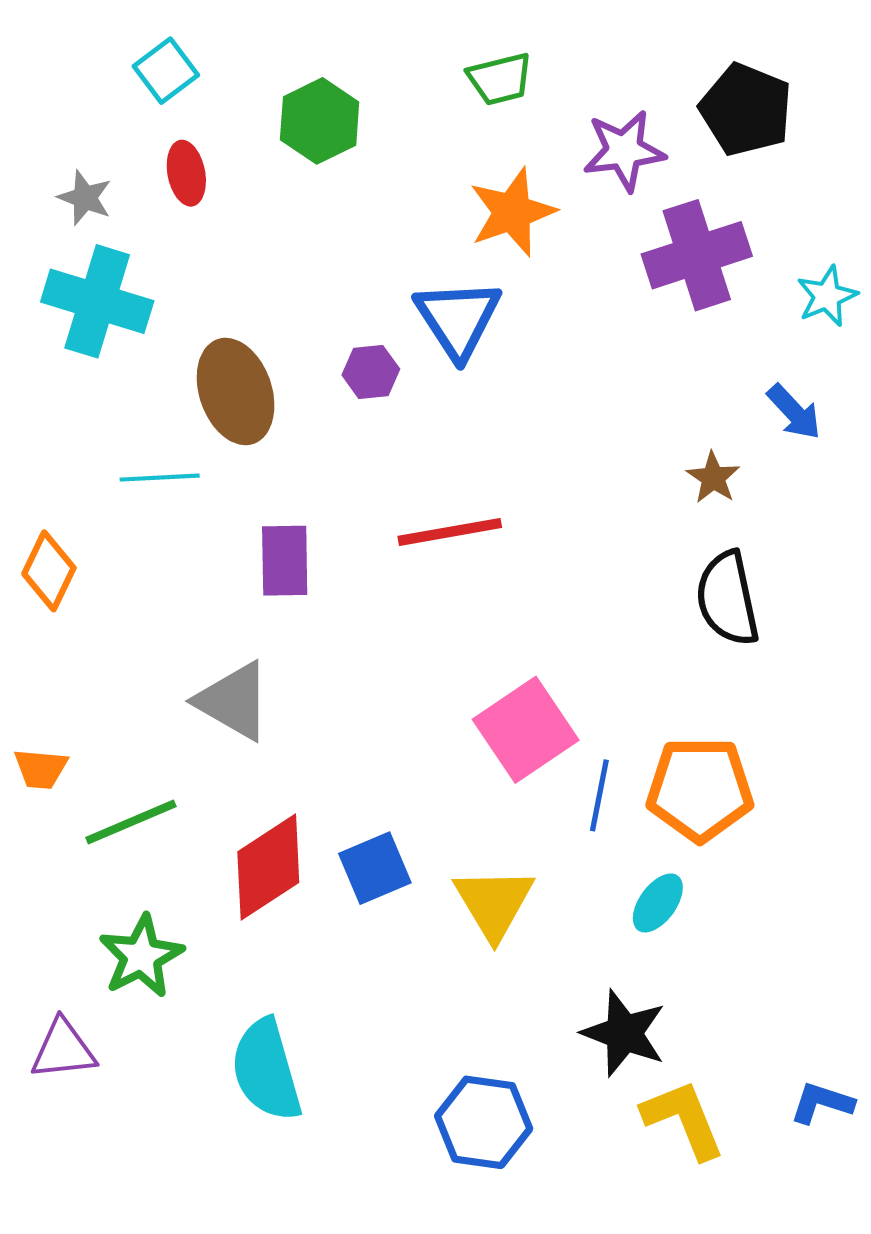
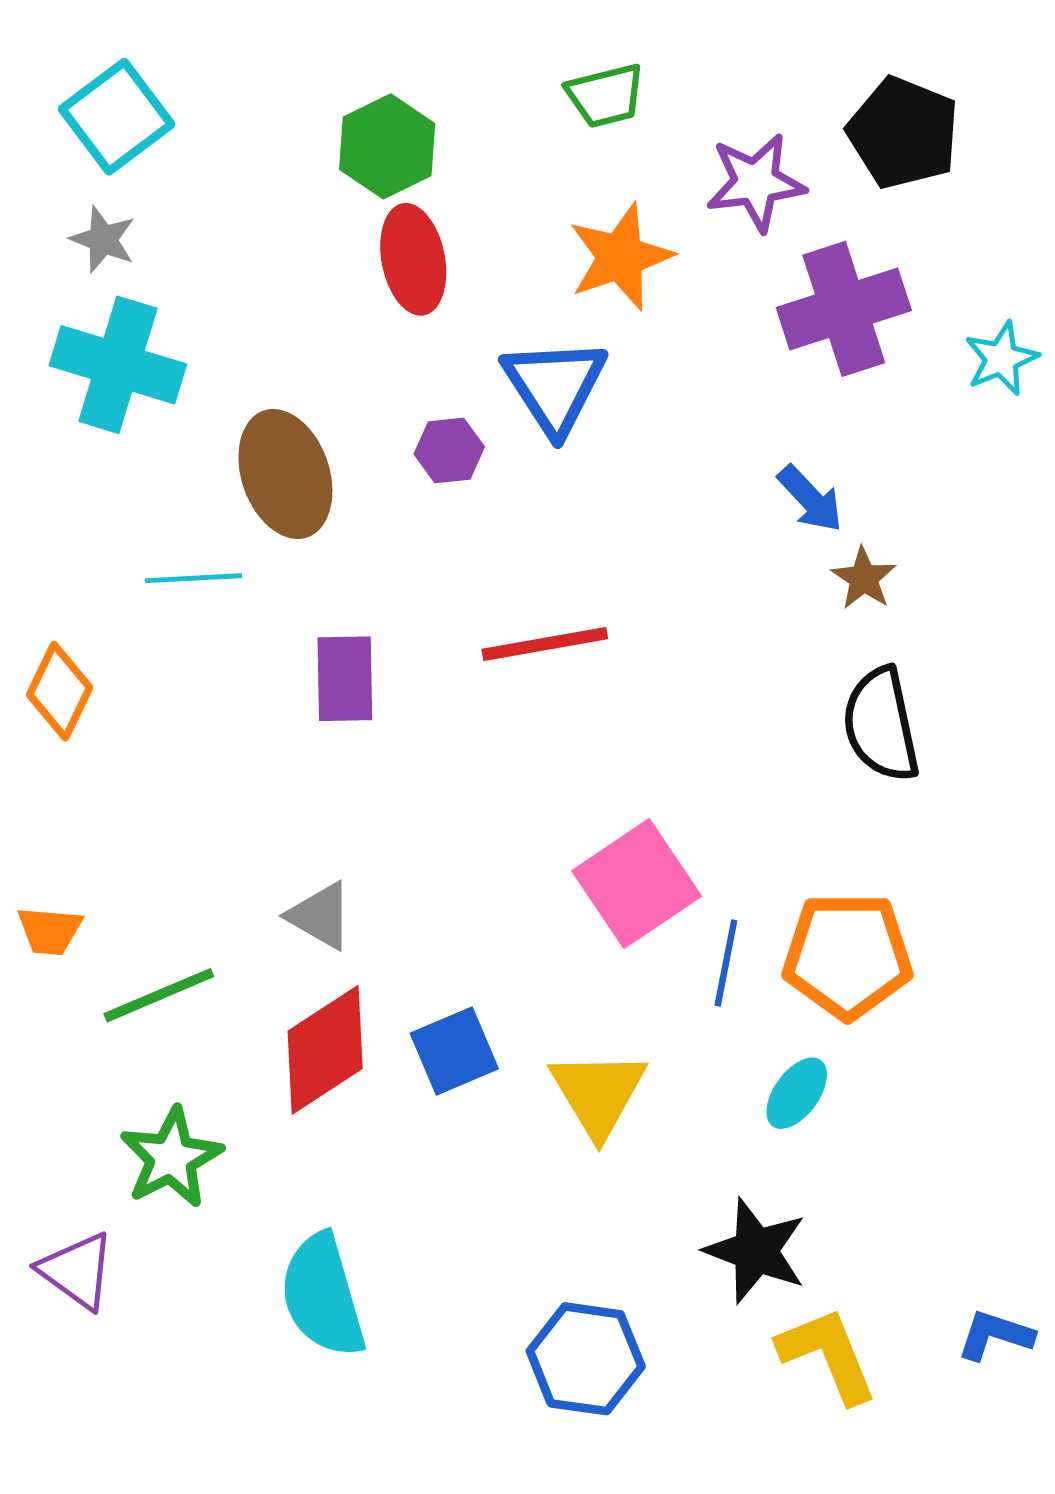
cyan square: (166, 71) -> (117, 117), moved, size x1.4
red ellipse: (186, 173) -> (413, 259), moved, size x1.4
blue arrow: (794, 412) -> (810, 499), moved
gray triangle: (233, 701) -> (320, 916), moved, size x0.7
purple triangle: (63, 1050) -> (77, 1271), turned 42

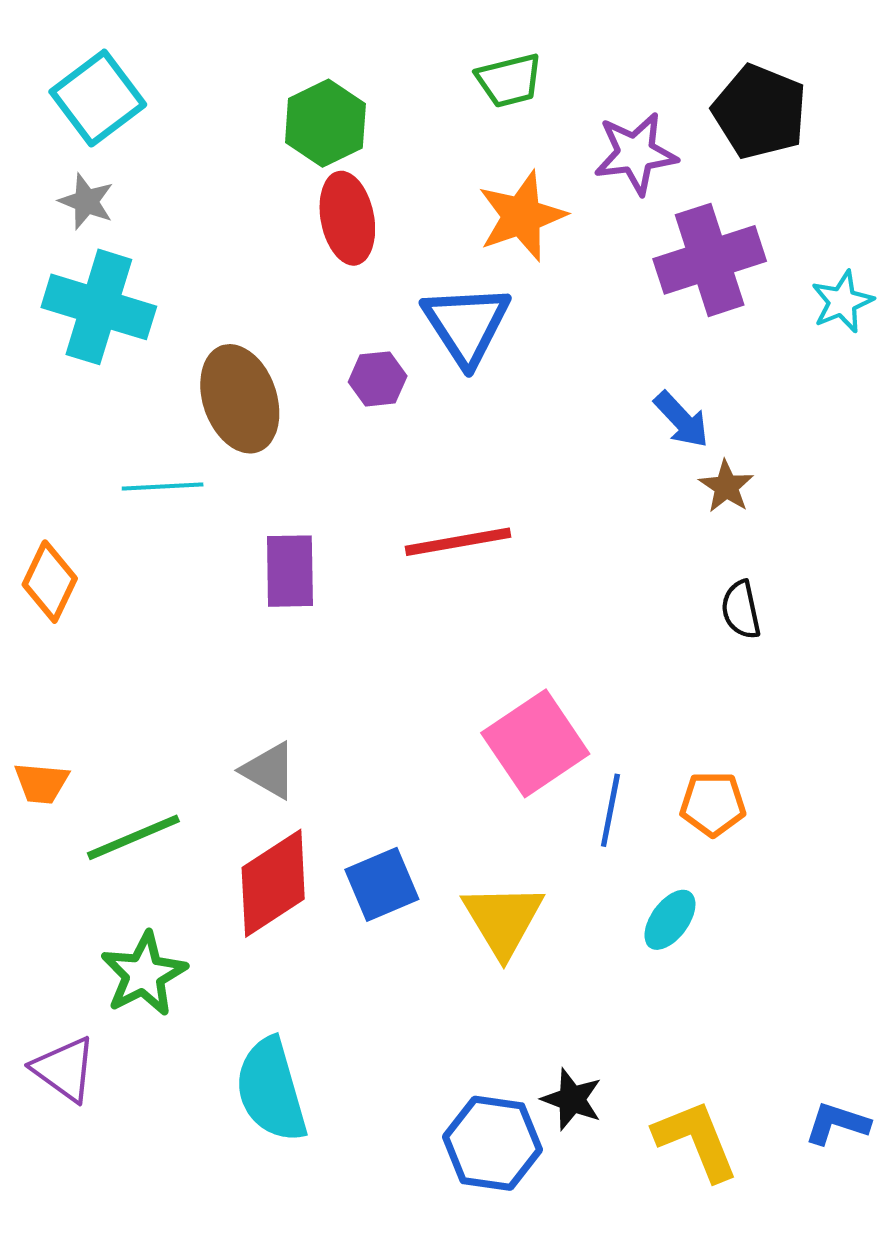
black semicircle: (881, 725) -> (741, 610), size x0.6
orange pentagon: (848, 955) -> (713, 804), size x0.6
black star: (756, 1251) -> (572, 1099), moved, size x0.7

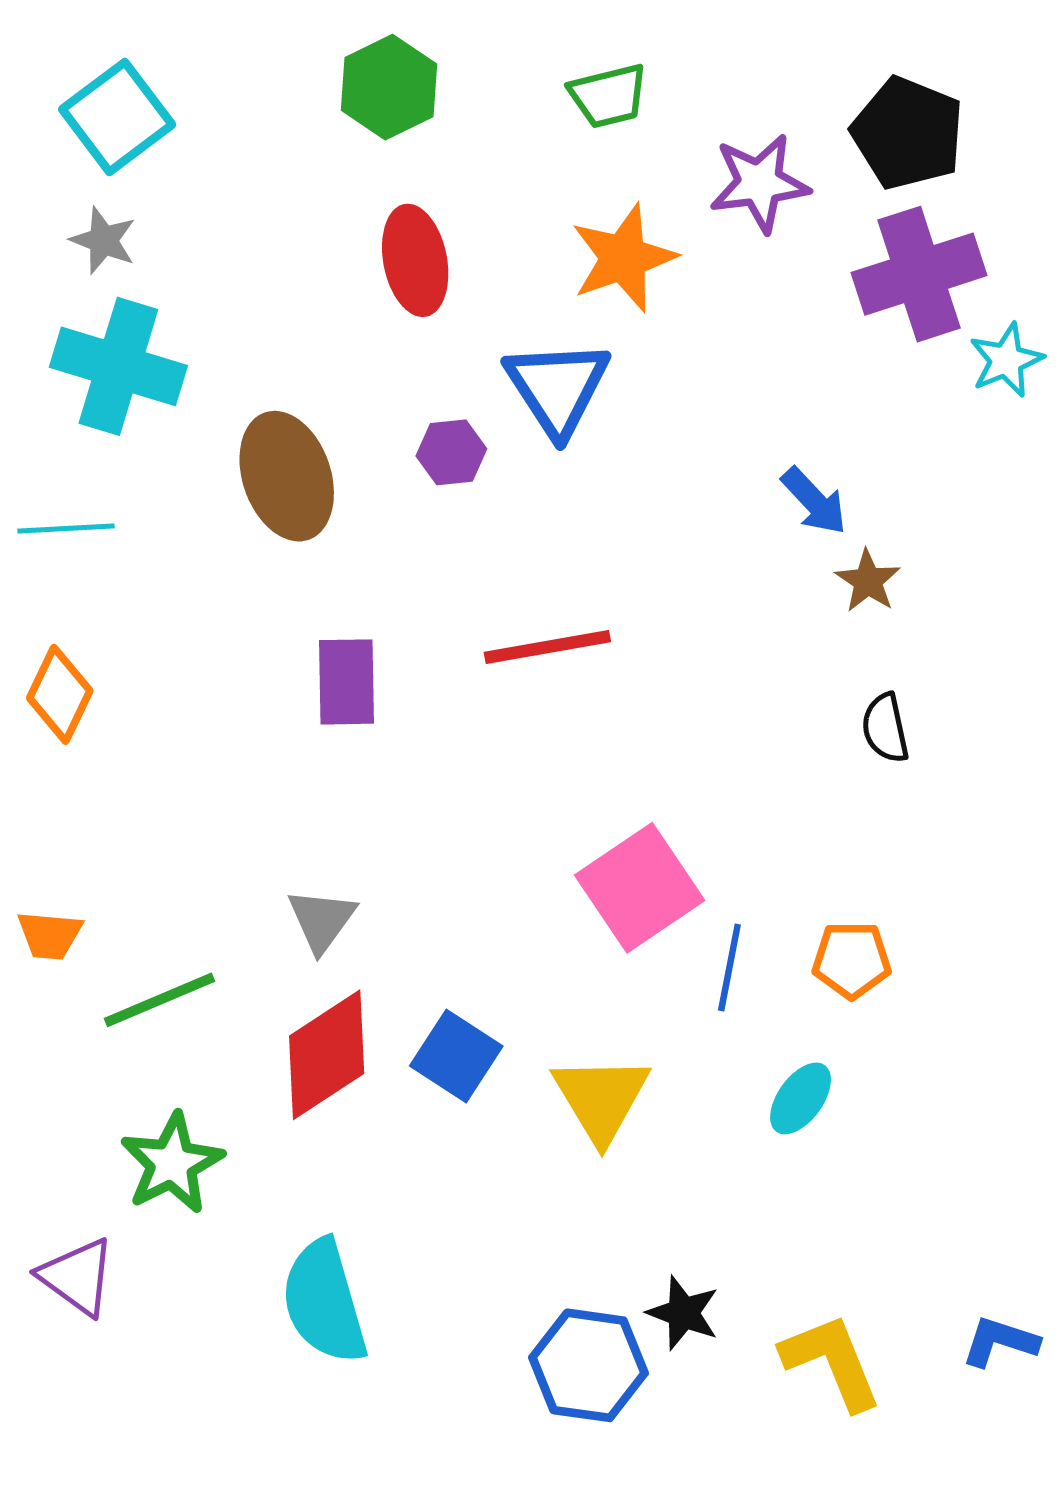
green hexagon: (325, 123) -> (389, 87), moved
purple cross: (710, 260) -> (919, 274), moved
cyan line: (163, 487) -> (66, 529), moved
gray triangle: (269, 770) -> (322, 920), turned 36
blue square: (382, 884) -> (456, 1056), turned -34

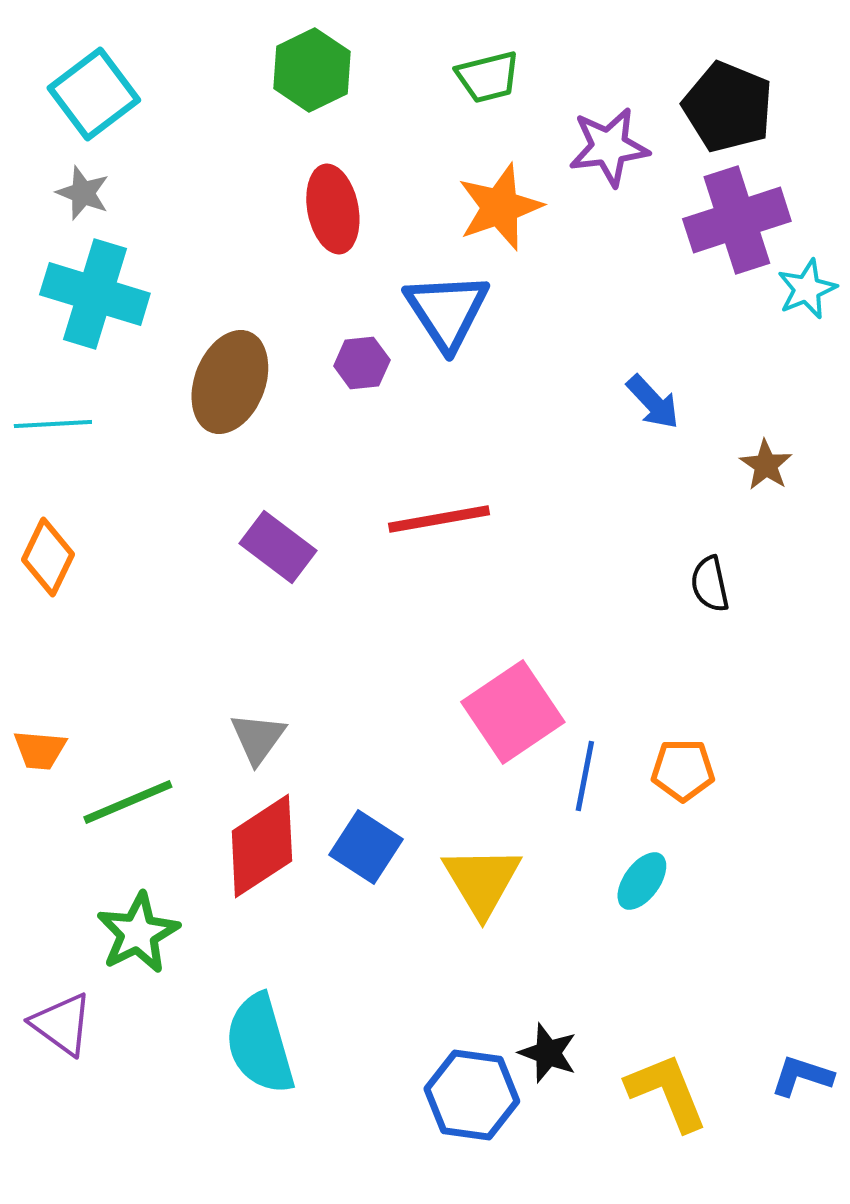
brown ellipse: (287, 476) -> (230, 382), turned 40
brown star: (868, 581) -> (766, 465), moved
purple rectangle: (347, 682) -> (278, 547), turned -52

